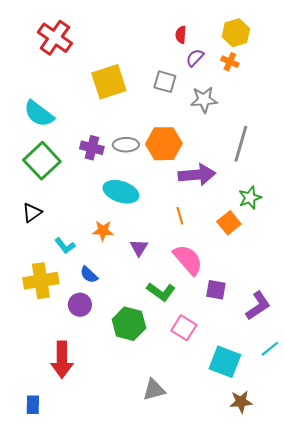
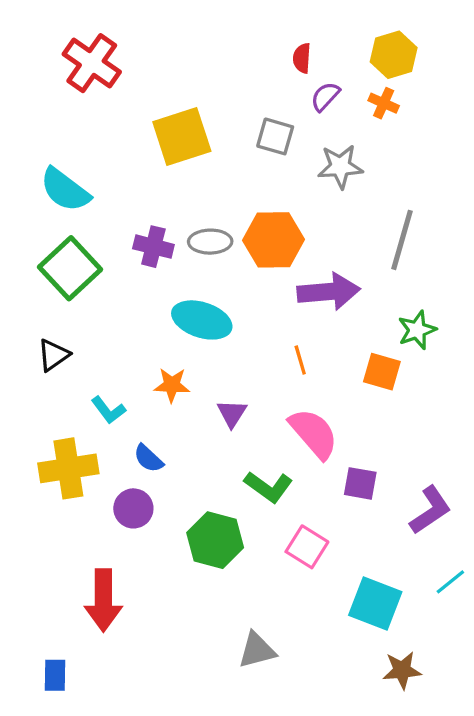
orange square: (229, 223) -> (382, 372), turned -35

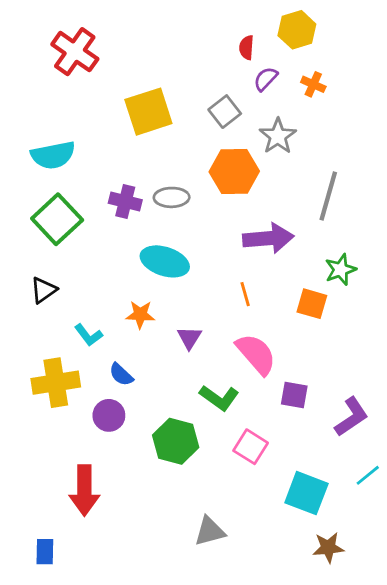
yellow hexagon: (394, 55) -> (297, 30), moved
gray square: (275, 136) -> (225, 112), turned 36
gray star: (340, 167) -> (278, 136), turned -30
cyan semicircle: (65, 190) -> (53, 155), turned -48
orange hexagon: (274, 240) -> (234, 172), moved

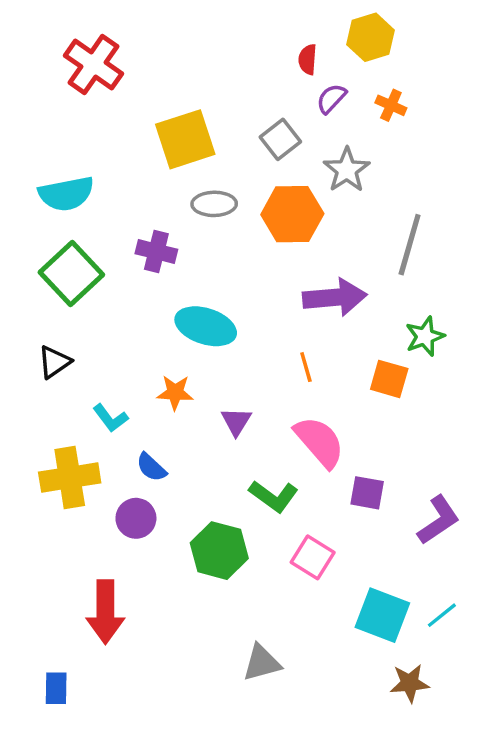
gray ellipse: (172, 197) -> (214, 204), moved
cyan line: (368, 475) -> (442, 615), moved

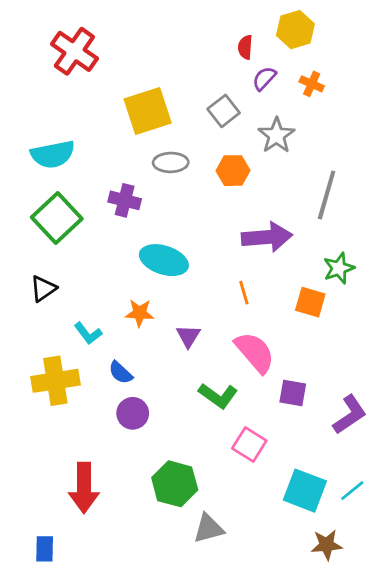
orange hexagon: (292, 214) -> (233, 171), size x0.7
purple circle: (136, 518) -> (133, 413), moved
green hexagon: (219, 551) -> (175, 484), moved

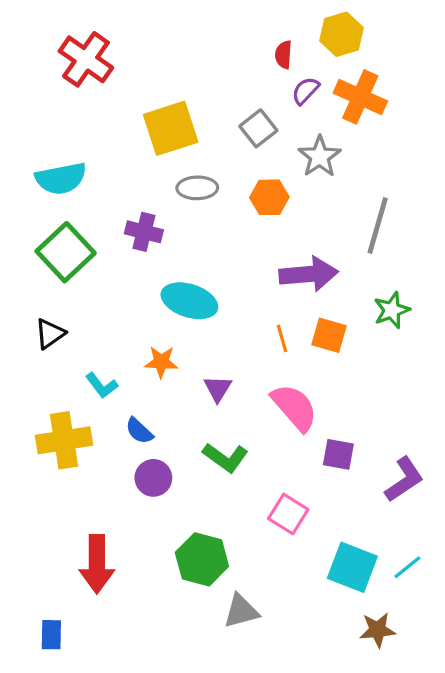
orange cross: (312, 84) -> (360, 97), size x1.8
orange square: (310, 302) -> (329, 335), moved
green L-shape: (218, 396) -> (225, 458), moved

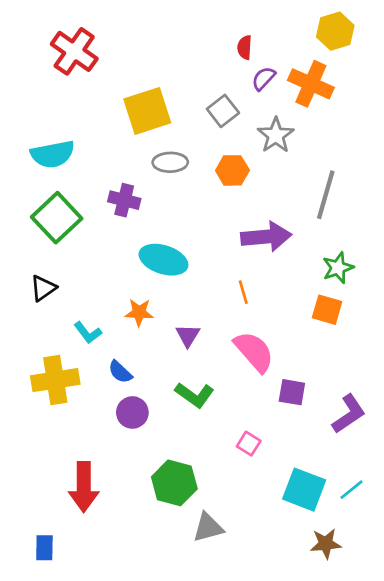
yellow hexagon: (341, 34) -> (335, 31), moved
orange square: (329, 335) -> (327, 310), moved
pink square: (288, 514) -> (249, 444), size x0.7

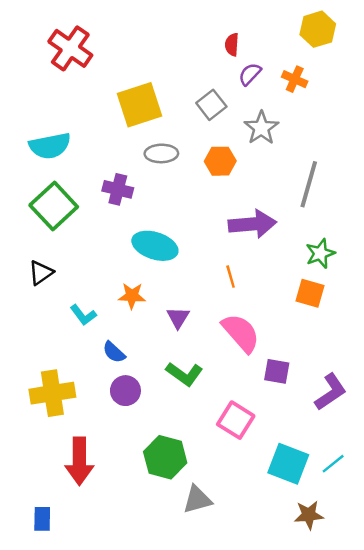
orange cross: (311, 84) -> (295, 79), size x0.6
yellow cross: (55, 380) -> (52, 393), moved
pink square: (249, 444) -> (236, 420), size x1.6

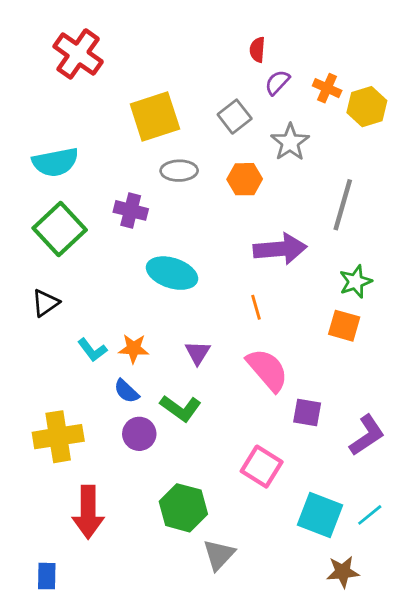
yellow hexagon: (318, 29) -> (367, 107), moved
orange star: (132, 296) -> (134, 348), moved
green L-shape: (184, 374) -> (181, 408), moved
gray triangle: (197, 500) -> (219, 555), turned -32

